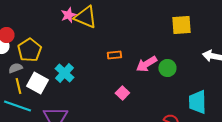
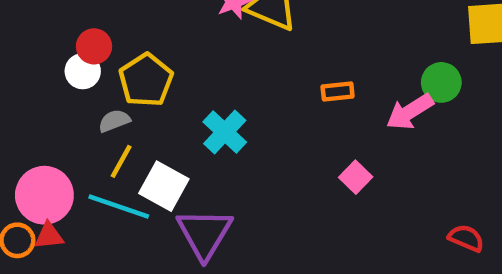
green circle: (167, 68) -> (441, 82), moved
white square: (37, 83) -> (164, 186), moved
yellow line: (18, 86) -> (121, 161), turned 42

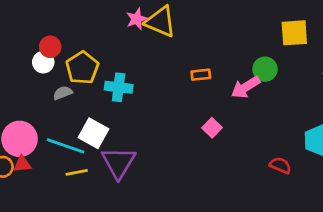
cyan cross: (225, 132) -> (119, 87), moved, turned -36
yellow line: (121, 161) -> (77, 172), moved, turned 50

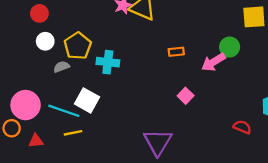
red circle: (50, 47) -> (39, 13), moved
purple triangle: (119, 163) -> (158, 142), moved
red triangle: (22, 164) -> (36, 141), moved

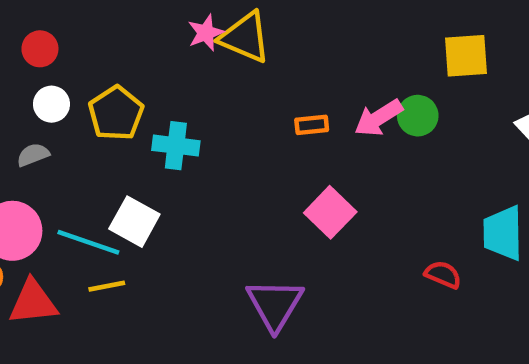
pink arrow: (213, 62) -> (379, 118), moved
gray semicircle: (61, 67) -> (33, 155), moved
pink square: (186, 96) -> (330, 212), size x1.5
red triangle: (36, 141) -> (33, 302), size x1.6

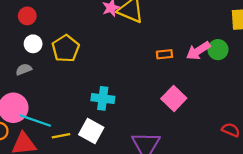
cyan cross: (176, 146) -> (103, 98), moved
white square: (134, 222) -> (91, 131), moved
cyan line: (88, 242) -> (35, 121), moved

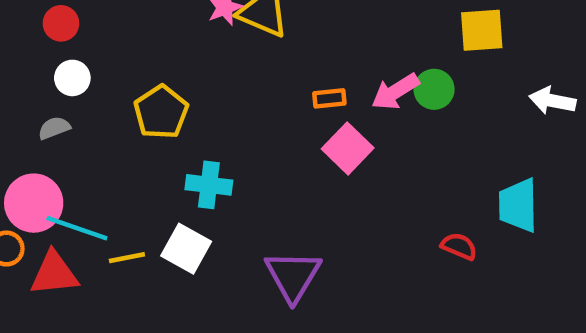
yellow pentagon: (66, 48) -> (161, 112), moved
pink square: (174, 98) -> (348, 148), moved

